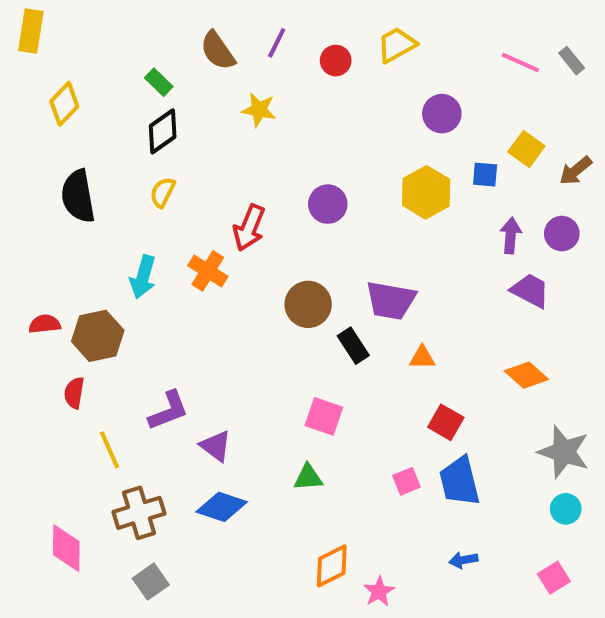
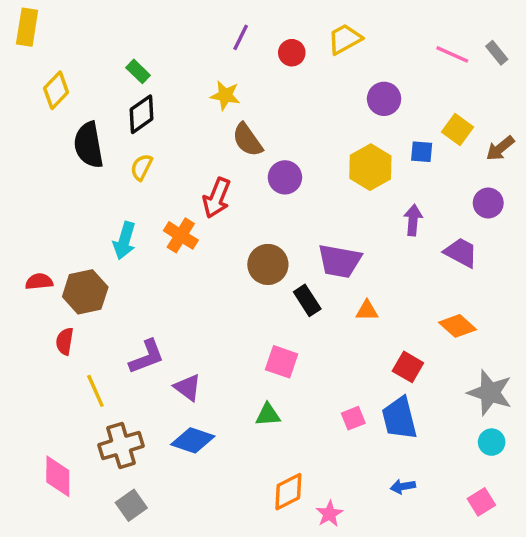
brown semicircle: (218, 51) -> (247, 140), moved
black semicircle: (78, 196) -> (89, 145), moved
purple arrow: (511, 236) -> (413, 220), moved
red square: (446, 422) -> (408, 367), moved

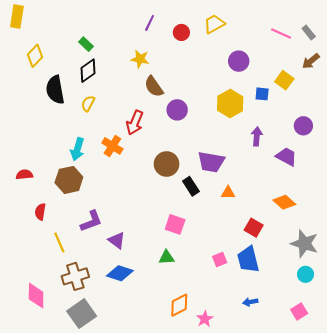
brown arrow: (500, 148) -> (311, 61), moved
brown hexagon: (85, 292) -> (69, 180), moved
gray square: (131, 505) -> (82, 314), size x1.5

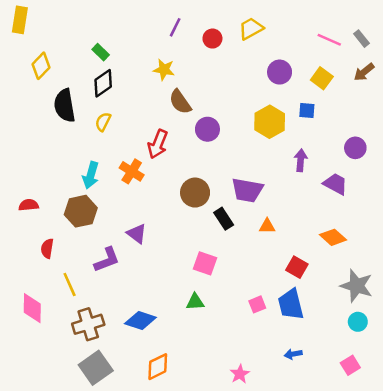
yellow square: (284, 80) -> (322, 78), moved
purple triangle: (117, 240) -> (137, 234), moved
pink diamond: (36, 296) -> (32, 308), moved
orange diamond: (179, 305) -> (158, 367), moved

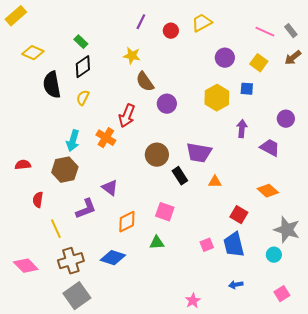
yellow rectangle: (20, 20) -> (16, 16), turned 40
yellow diamond: (41, 66) -> (33, 53), turned 70
pink diamond: (32, 308) -> (26, 266), moved, turned -45
cyan circle: (358, 322) -> (274, 255), moved
orange diamond: (158, 367) -> (127, 222), moved

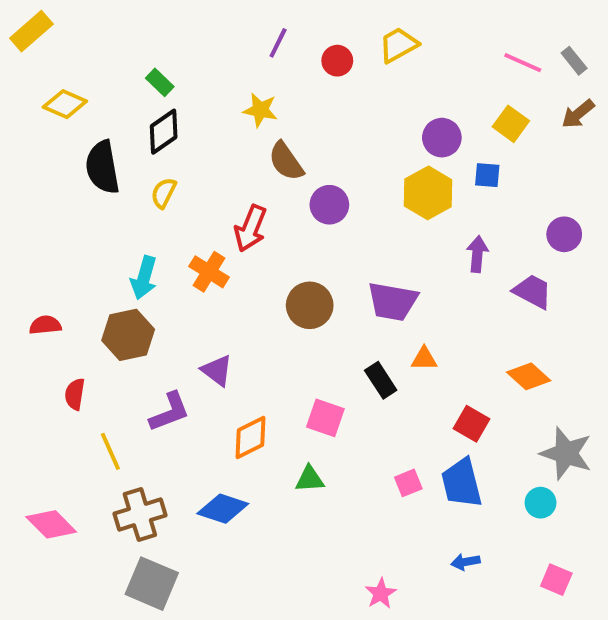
purple circle: (225, 58) -> (442, 138), moved
black rectangle: (180, 176) -> (381, 380), moved
pink square: (282, 294) -> (556, 580), turned -35
gray square: (77, 296) -> (152, 584), turned -32

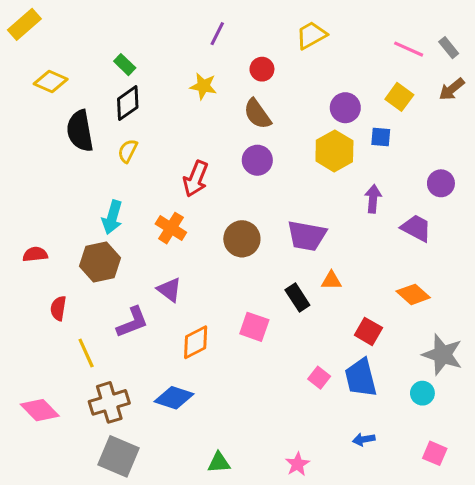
red circle: (337, 61) -> (262, 69), moved
brown semicircle: (286, 161) -> (257, 114), moved
orange cross: (209, 272) -> (171, 228), moved
green triangle: (310, 479) -> (219, 463), moved
pink square: (408, 483) -> (319, 378), turned -30

